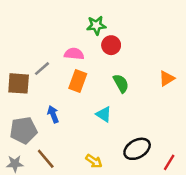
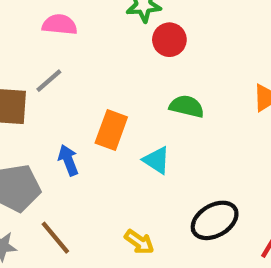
pink semicircle: (74, 54) -> (60, 25), moved
orange rectangle: (78, 81) -> (111, 130), moved
green semicircle: (121, 83) -> (187, 106), turned -48

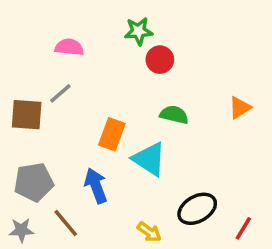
blue arrow: (68, 160) -> (96, 186), moved, size x1.4
cyan triangle: (157, 160) -> (149, 159), size x1.5
yellow arrow: (139, 242) -> (149, 232), moved

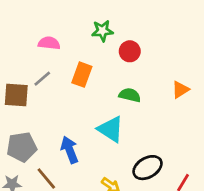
red circle: (160, 60) -> (130, 51), moved
orange rectangle: (112, 134) -> (82, 75), moved

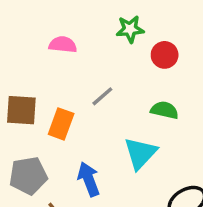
orange rectangle: (82, 75) -> (61, 124), moved
gray line: (42, 79) -> (102, 96), moved
cyan triangle: (111, 129) -> (140, 153), turned 40

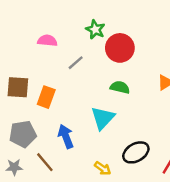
green star: (130, 29) -> (95, 30), turned 30
red circle: (165, 55) -> (120, 48), size x1.5
gray line: (102, 96) -> (76, 63), moved

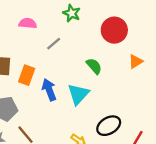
red circle: (120, 48) -> (114, 30), moved
green semicircle: (120, 87) -> (94, 66), turned 36
blue arrow: (66, 136) -> (49, 90), moved

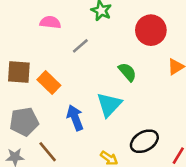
orange rectangle: (27, 75) -> (49, 82), turned -66
blue arrow: (49, 90) -> (75, 118), moved

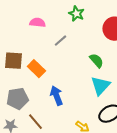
cyan triangle: (109, 105) -> (100, 86), moved

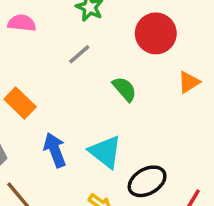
gray line: (60, 41) -> (79, 54), moved
cyan triangle: (100, 86) -> (105, 152), moved, turned -35

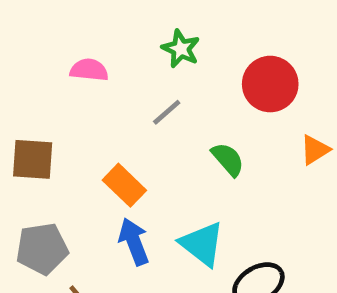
orange rectangle: (20, 103) -> (124, 185), moved

